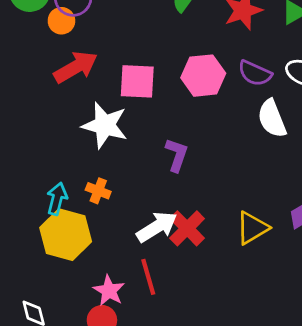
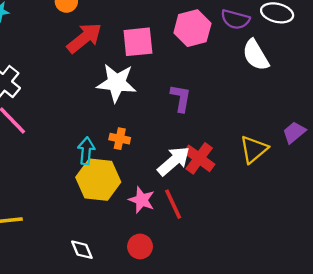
pink star: (109, 291) -> (142, 200), moved

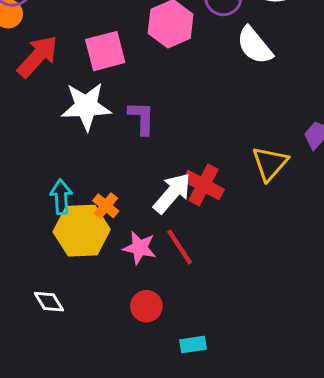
purple L-shape: (181, 98) -> (142, 118), moved
orange cross: (120, 139) -> (106, 206), moved, turned 36
white diamond: (82, 250) -> (49, 302), moved

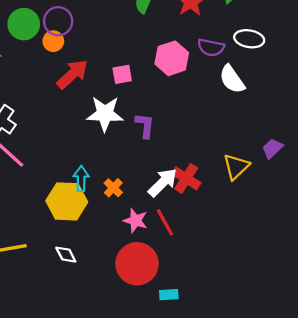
pink square: (105, 51) -> (122, 74), size x0.7
yellow hexagon: (82, 231) -> (67, 201), moved
red circle: (146, 306) -> (137, 264), size x1.8

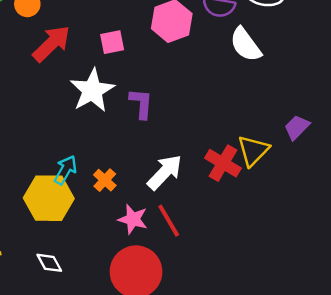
white star: (105, 114) -> (92, 90), turned -30
red cross: (186, 178) -> (223, 163), moved
cyan arrow: (81, 179) -> (65, 170), turned 30

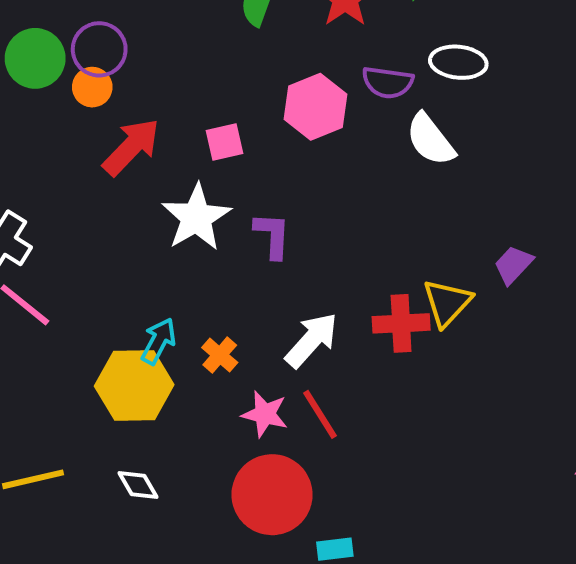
red cross: (223, 163) -> (401, 323), turned -32

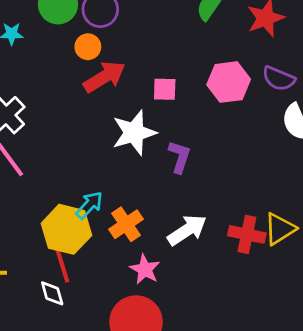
orange circle: (92, 87) -> (88, 47), moved
orange cross: (220, 355) -> (126, 224), size x1.4
red line: (320, 414) -> (62, 265), moved

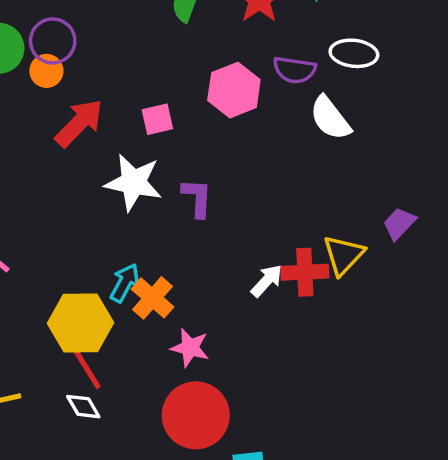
orange circle: (88, 47) -> (46, 71), moved
white star: (134, 133) -> (133, 182), turned -30
cyan arrow: (89, 205) -> (125, 283), moved
white arrow: (187, 230) -> (267, 281), moved, size x0.7

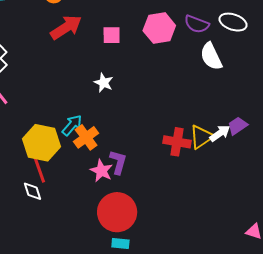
white star: (133, 182) -> (104, 83), moved, size x0.6
purple L-shape: (197, 198) -> (118, 162), moved
white arrow: (267, 281) -> (220, 133), moved
red circle: (196, 415) -> (117, 212), moved

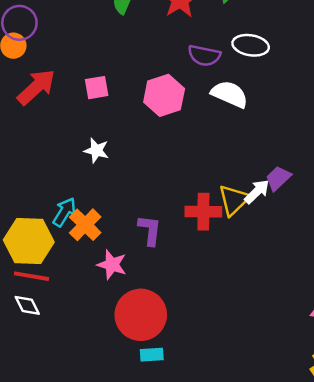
pink hexagon: (159, 28) -> (164, 95), moved
white semicircle: (211, 56) -> (230, 94), turned 148
purple L-shape: (118, 162) -> (150, 230), moved
red line: (39, 170) -> (32, 276), turned -52

